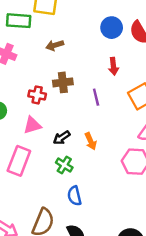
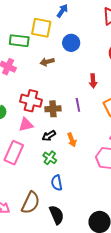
blue circle: (112, 28) -> (71, 43), moved
brown cross: (63, 82) -> (53, 109), moved
red cross: (37, 95) -> (31, 101), size x1.5

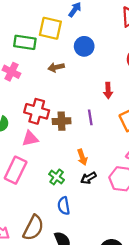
black arrow: (49, 136) -> (88, 178), moved

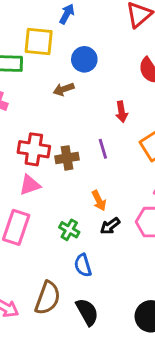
brown arrow: (56, 67) -> (64, 89), moved

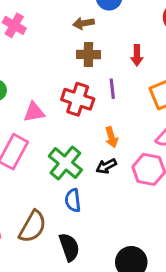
red cross: (34, 149) -> (78, 99), moved
brown cross: (67, 158) -> (88, 55), moved
orange arrow: (99, 201) -> (111, 137), moved
green cross: (69, 230) -> (65, 163), size x1.6

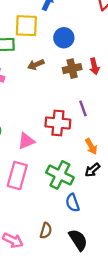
brown arrow: (83, 23) -> (36, 65), moved
brown cross: (88, 55) -> (72, 69), moved
red arrow: (137, 55) -> (94, 66), moved
brown semicircle: (33, 227) -> (46, 231), size x0.6

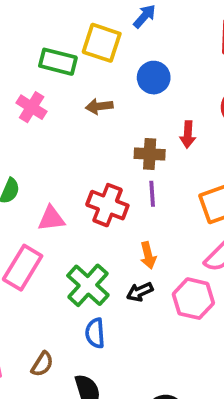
brown cross: (72, 69) -> (150, 154), moved

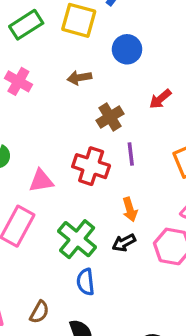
green rectangle: (58, 62) -> (26, 25), moved, turned -44
red arrow: (188, 134) -> (160, 99), turned 50
brown cross: (150, 154) -> (110, 117), moved, turned -32

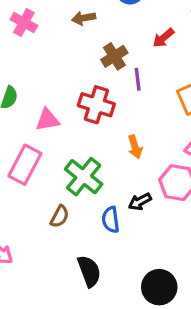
purple line: (131, 154) -> (138, 79), moved
black arrow: (124, 243) -> (140, 202), moved
blue semicircle: (86, 282) -> (111, 220), moved
brown semicircle: (39, 312) -> (60, 216), moved

